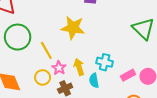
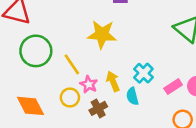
cyan cross: (105, 62) -> (143, 73), turned 35

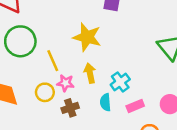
yellow arrow: (113, 81) -> (90, 73), moved
pink star: (89, 84) -> (65, 83), turned -30
pink rectangle: (173, 87) -> (135, 106), moved

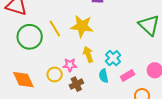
yellow line: (53, 61) -> (55, 28), moved

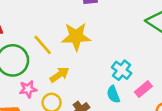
yellow arrow: (88, 54) -> (59, 75), moved, turned 84
pink star: (70, 65) -> (28, 89), moved

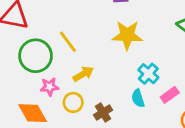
yellow star: (76, 37) -> (127, 35), moved

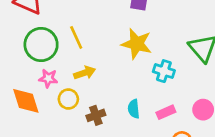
cyan cross: (148, 74) -> (164, 71), moved, turned -36

